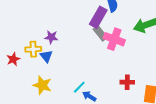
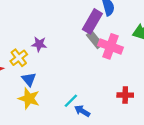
yellow cross: (33, 49) -> (19, 58), turned -35
blue triangle: (46, 56) -> (29, 79), moved

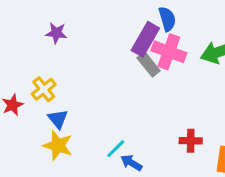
purple star: (39, 44) -> (56, 33), moved
pink cross: (111, 46) -> (169, 52), moved

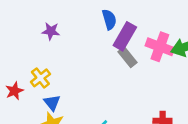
blue semicircle: (167, 19) -> (109, 19), moved
pink cross: (169, 52) -> (160, 47), moved

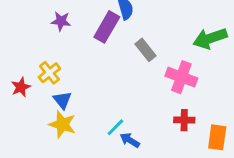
purple rectangle: (125, 36) -> (107, 27), moved
pink cross: (160, 47) -> (181, 77), moved

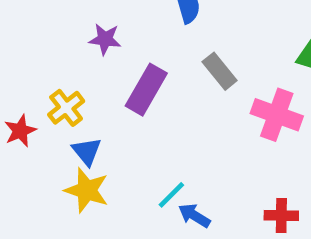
purple star: (61, 21) -> (105, 39), moved
purple rectangle: (107, 27) -> (146, 90), moved
red cross: (184, 120) -> (281, 216), moved

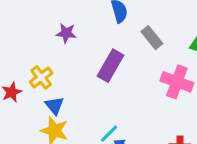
gray rectangle: (220, 71) -> (152, 38), moved
purple rectangle: (146, 90) -> (110, 66), moved

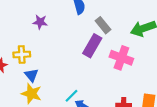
purple rectangle: (110, 66) -> (92, 46), moved
yellow cross: (41, 77) -> (22, 55), turned 35

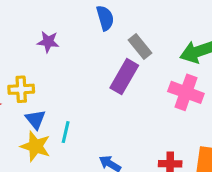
pink cross: (121, 58) -> (186, 92), moved
cyan line: (72, 96) -> (66, 132), moved, turned -32

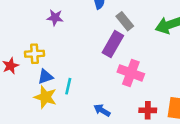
pink cross: (186, 92) -> (131, 73), moved
blue triangle: (35, 119) -> (45, 77), turned 49

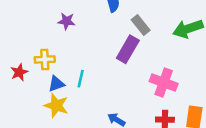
pink cross: (131, 73) -> (164, 82), moved
cyan line: (68, 86) -> (81, 79), moved

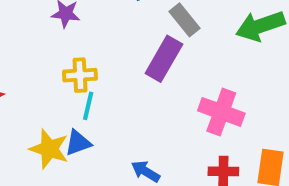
yellow cross: (45, 59) -> (80, 75), moved
blue triangle: (56, 84) -> (78, 143), moved

